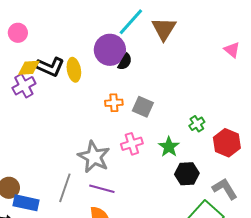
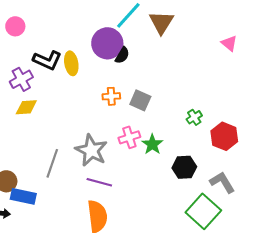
yellow diamond: (29, 68) -> (26, 107), moved
green star: (169, 147) -> (152, 144), moved
gray line: (65, 188) -> (52, 163), moved

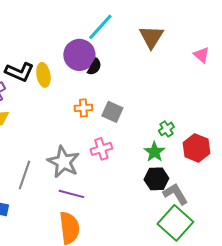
brown triangle: (161, 22) -> (151, 37), moved
green star: (152, 144) -> (154, 152), moved
gray L-shape: (222, 182) -> (175, 194), moved

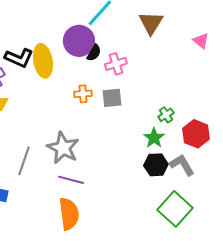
yellow ellipse: (43, 75) -> (43, 61), size x1.4
gray square: (112, 112) -> (112, 98), turned -30
pink cross: (101, 149) -> (116, 64), moved
gray L-shape: (175, 194) -> (182, 165), moved

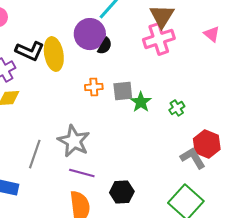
pink cross: (116, 64) -> (159, 39), moved, size x1.4
red hexagon: (196, 134) -> (207, 144), moved
green star: (154, 138) -> (141, 102), moved
black hexagon: (156, 165) -> (122, 192), moved

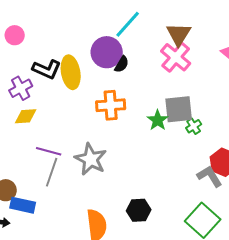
pink cross: (159, 39) -> (176, 57), turned -32
orange cross: (94, 87) -> (111, 105), size x1.6
gray square: (123, 91) -> (179, 109), moved, size x1.4
purple line: (82, 173) -> (49, 151), moved

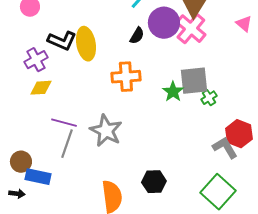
purple circle: (107, 52) -> (164, 23), moved

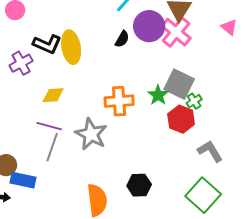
orange cross: (126, 77) -> (119, 101), moved
gray square: (194, 81) -> (179, 84), turned 32
yellow diamond: (41, 88) -> (53, 95), moved
red hexagon: (239, 134) -> (181, 119), moved

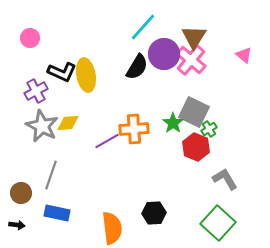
black semicircle: (122, 39) -> (137, 67), size x1.5
purple line: (49, 126) -> (107, 141), moved, turned -45
gray star: (91, 134) -> (42, 126), moved
gray line: (52, 147) -> (51, 175), moved
blue rectangle: (23, 180) -> (57, 213), moved

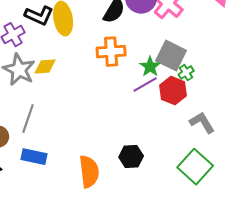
orange cross: (134, 129) -> (111, 52), moved
purple line: (107, 141) -> (145, 85), moved

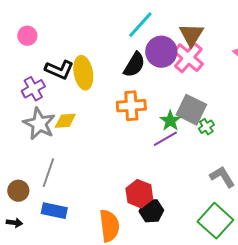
red hexagon: (173, 91) -> (139, 194), moved

